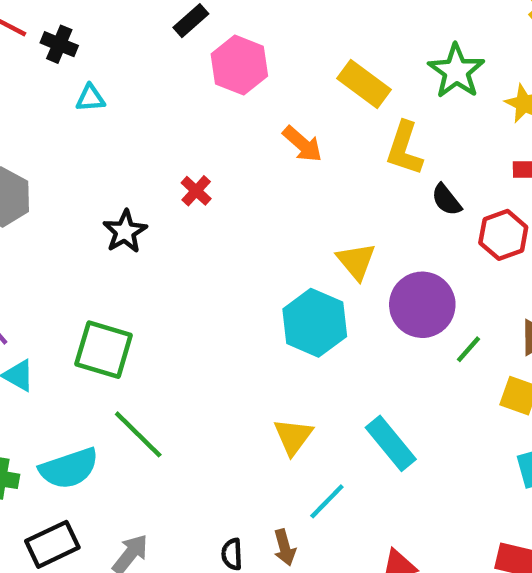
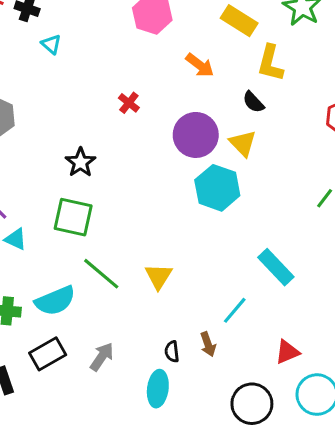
cyan triangle: (90, 98) -> (51, 44), turned 50
black semicircle: (446, 200) -> (253, 102), moved
black star: (125, 232) -> (80, 162), moved
purple circle: (422, 305) -> (196, 135), moved
yellow triangle: (293, 436) -> (158, 276), moved

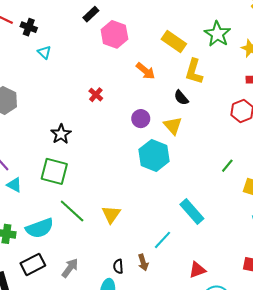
purple circle: (196, 135) -> (141, 119), size x0.6

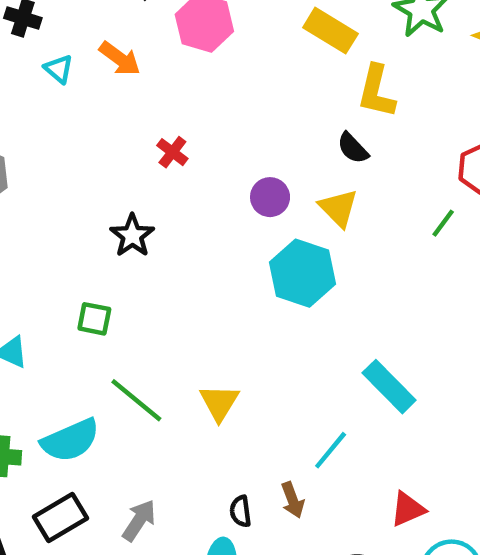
orange arrow: (146, 71) -> (120, 59), moved
black star: (61, 134) -> (132, 236), moved
green line: (227, 166) -> (443, 223), moved
green square: (54, 171) -> (94, 319), size x0.6

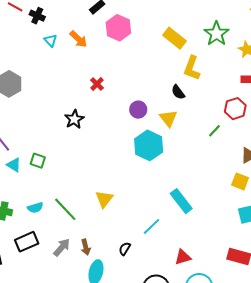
green square: (94, 319) -> (38, 161), moved
green line: (136, 400) -> (65, 209), moved
cyan semicircle: (70, 440) -> (35, 208), size x0.6
brown arrow: (293, 500) -> (86, 247), moved
black semicircle: (241, 511) -> (125, 249), moved, turned 32

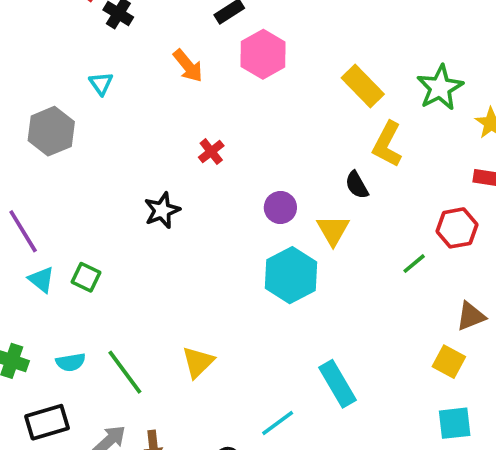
cyan triangle: (51, 40) -> (101, 83), moved

